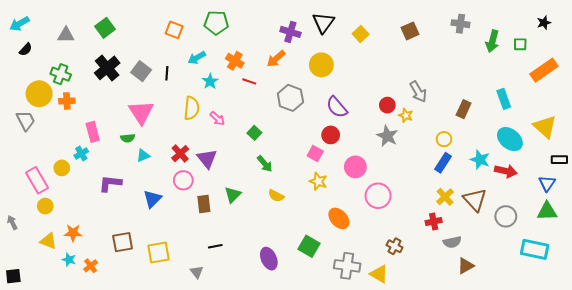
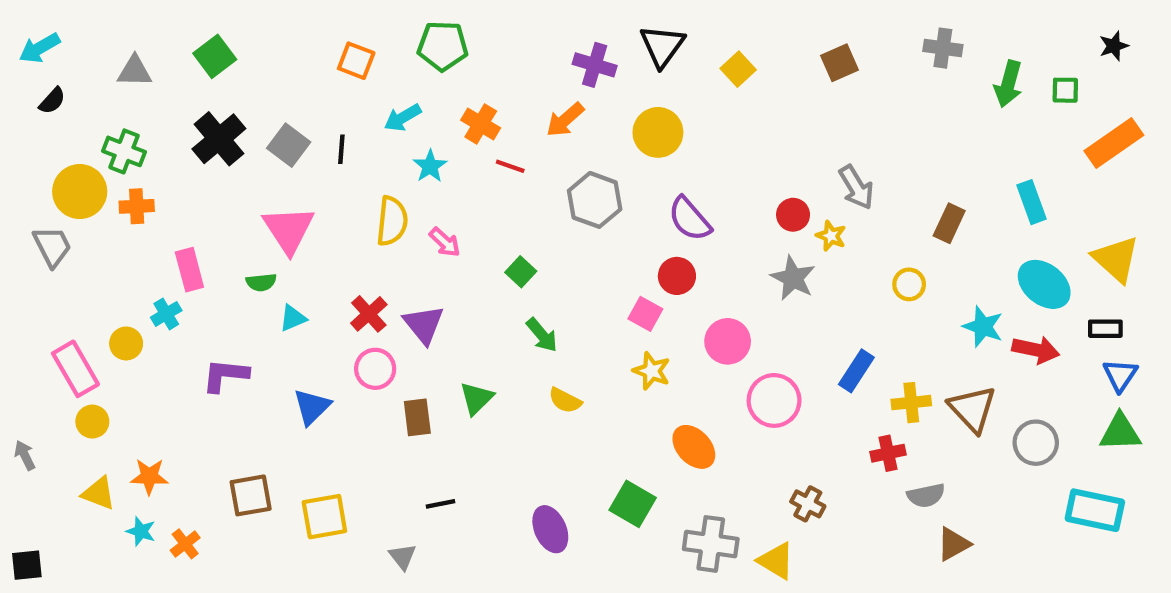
black rectangle: (559, 160) -> (1105, 329), moved
blue rectangle: (443, 163) -> (856, 371), moved
yellow cross: (445, 197) -> (911, 403), turned 36

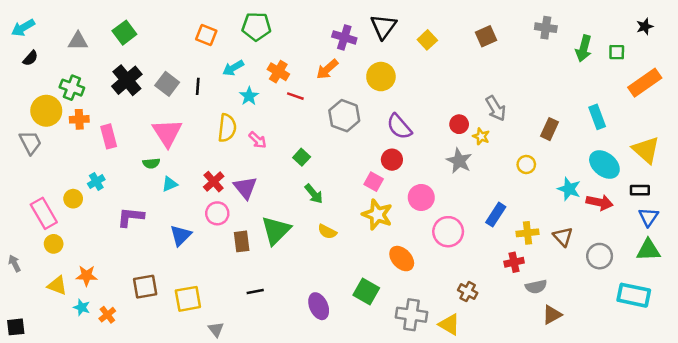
pink rectangle: (189, 270) -> (109, 136), moved
yellow star: (652, 371) -> (377, 215), size x1.4
green triangle: (476, 398) -> (276, 230), size x1.5
brown triangle: (972, 409) -> (563, 237), size x0.7
gray triangle: (403, 557) -> (216, 329), moved

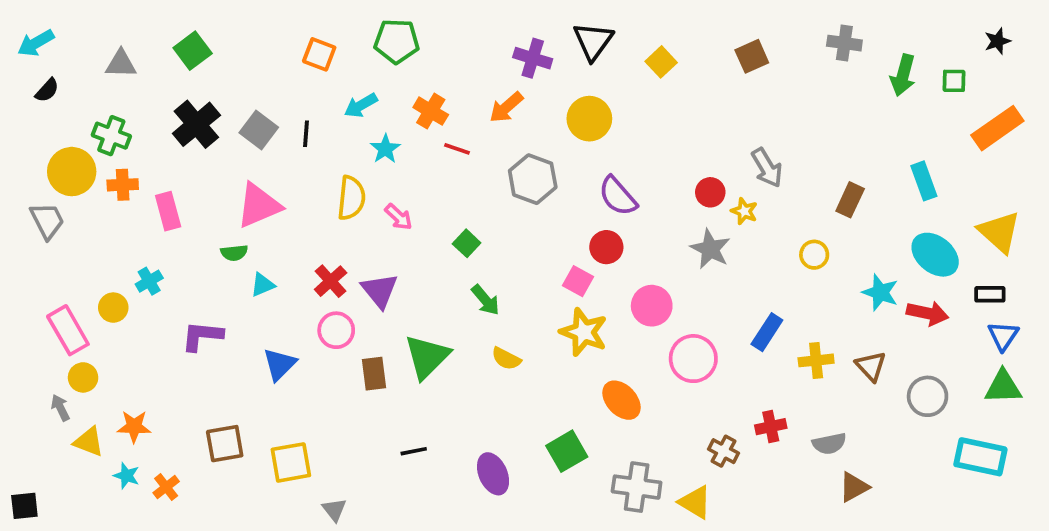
pink triangle: (167, 133) -> (259, 206), turned 40
red cross: (514, 262) -> (771, 427), moved
gray arrow: (15, 263) -> (60, 408), moved
black line: (255, 292) -> (414, 451), moved
green square: (366, 292) -> (567, 451), turned 30

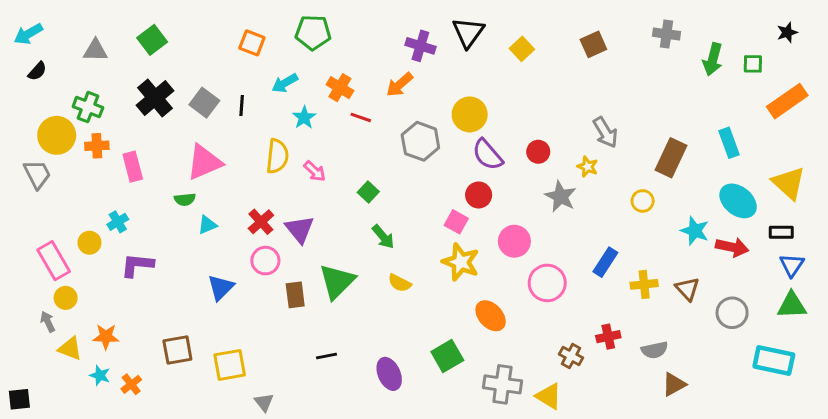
yellow circle: (589, 119) -> (470, 114), moved
red circle: (710, 192) -> (538, 152), moved
brown rectangle: (850, 200) -> (671, 158), size x1.4
purple L-shape: (202, 336) -> (137, 265), moved

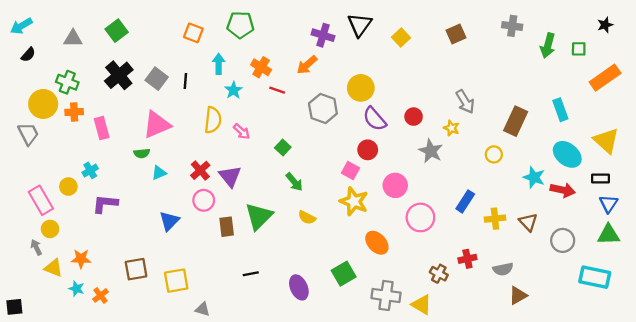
cyan arrow: (285, 83) -> (219, 64), turned 120
gray triangle: (264, 402) -> (203, 309), turned -35

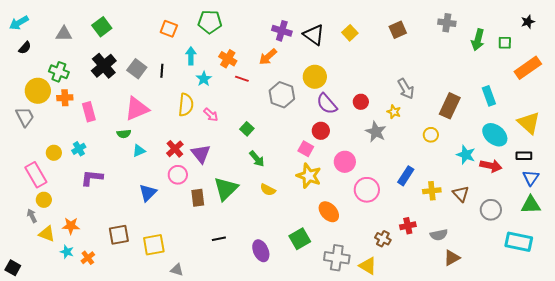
black triangle: (360, 25) -> (314, 35), moved, turned -30
yellow circle: (68, 187) -> (54, 153), moved
black square: (14, 307) -> (13, 268), turned 35

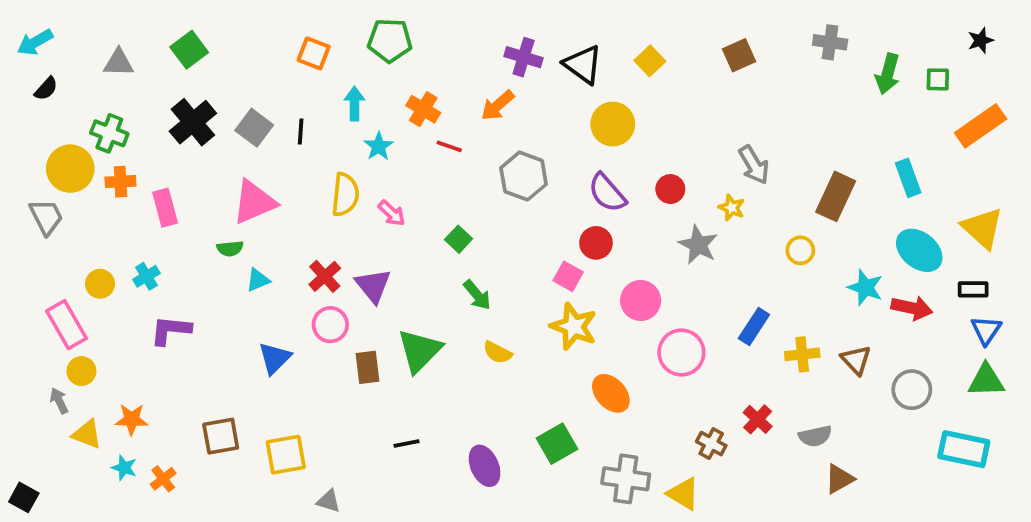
yellow circle: (315, 77) -> (613, 124), moved
red cross: (408, 226) -> (758, 419), turned -35

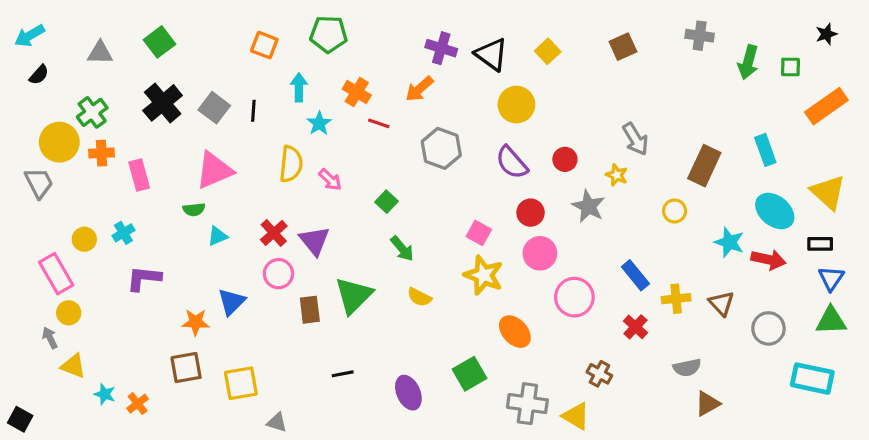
green cross: (109, 133) -> (92, 112), turned 32
red circle: (596, 243) -> (531, 213), moved
blue rectangle: (754, 327) -> (635, 275), turned -72
orange star: (132, 419) -> (195, 322), moved
red cross: (758, 419) -> (635, 327), moved

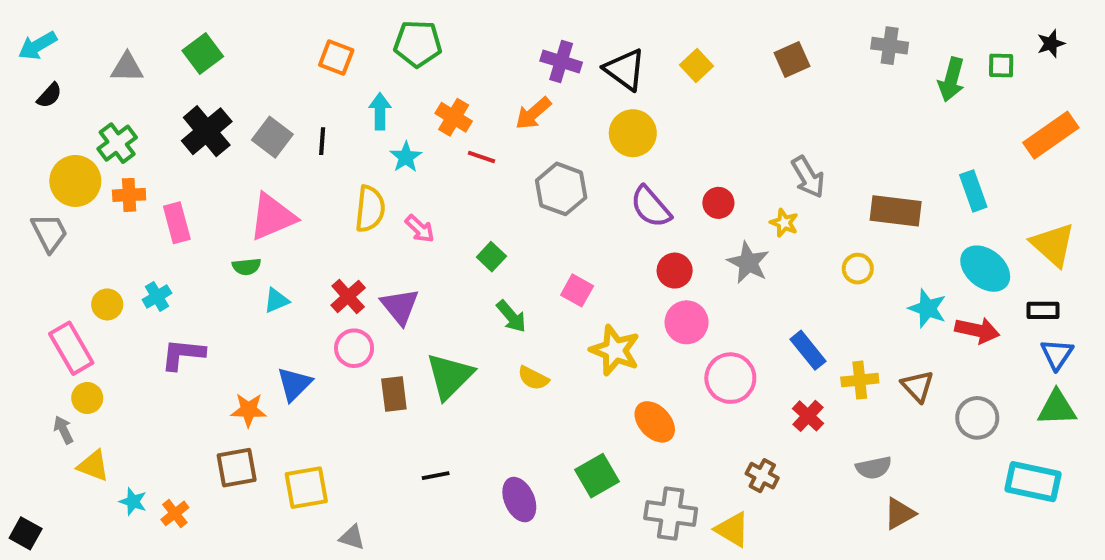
green square: (790, 67) -> (1001, 65), moved
yellow circle: (516, 105) -> (633, 133), moved
brown rectangle: (704, 166) -> (896, 211), turned 72
pink square: (479, 233) -> (577, 290), moved

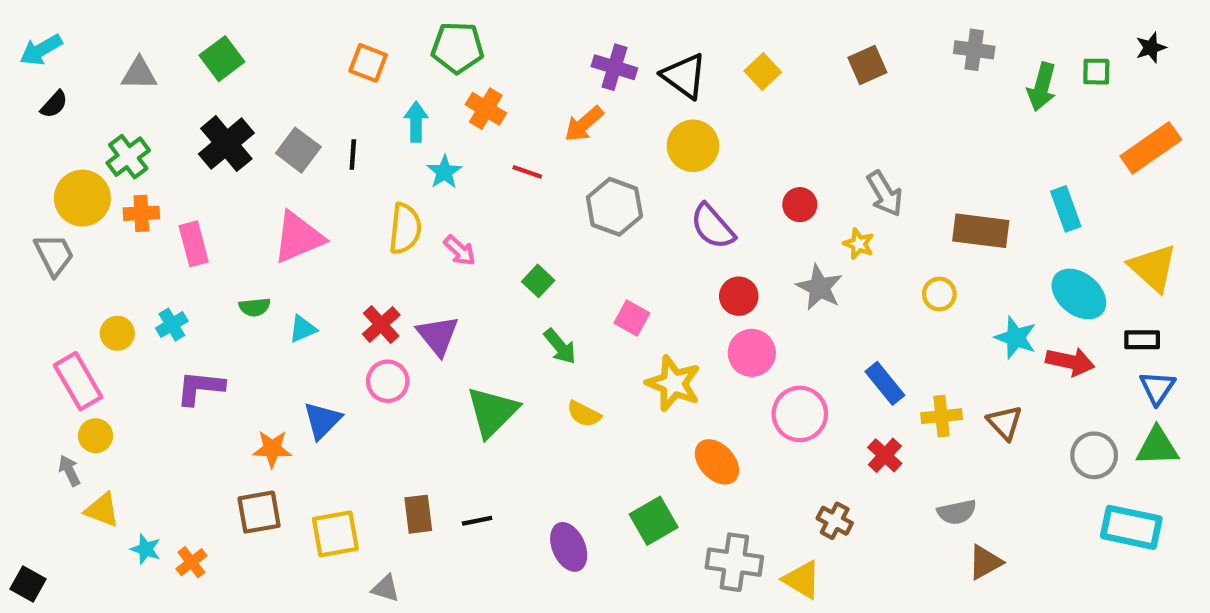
orange cross: (454, 117) -> (486, 109), moved
red circle: (718, 203) -> (800, 205), moved
green semicircle: (247, 267) -> (255, 307), moved
brown rectangle: (394, 394) -> (418, 514), moved
gray circle: (977, 418) -> (1094, 455), moved

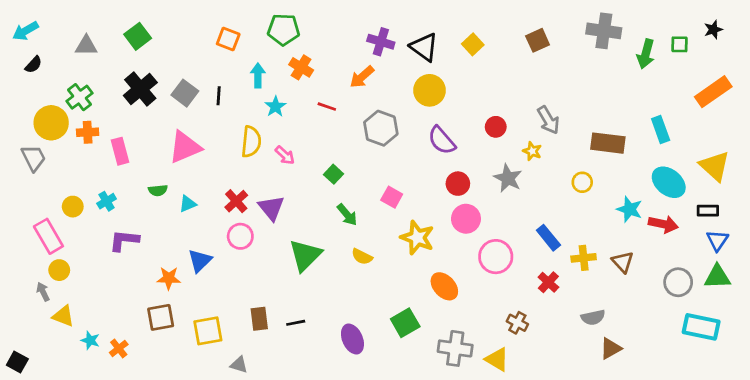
gray cross: (974, 50) -> (604, 31), size x1.4

